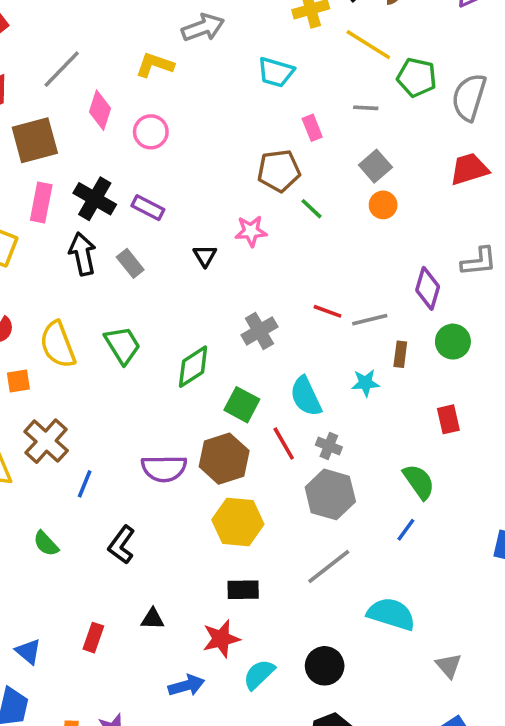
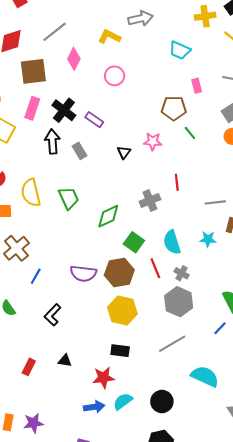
pink circle: (151, 132) -> (115, 76), moved
red line: (328, 311) -> (177, 182), moved, turned 56
blue arrow: (186, 685) -> (94, 407), moved

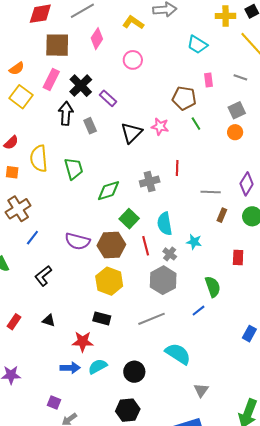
black triangle: (124, 152) -> (132, 133), size x1.6
cyan star: (208, 239) -> (194, 242), moved

